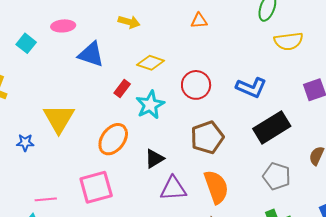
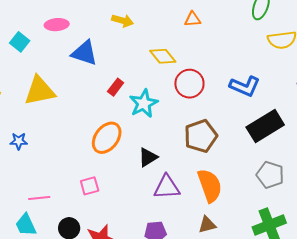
yellow diamond: (151, 63) -> (163, 56), moved, turned 32
yellow triangle: (59, 118) -> (40, 91), moved, turned 48
pink square: (96, 187) -> (90, 186), size x0.6

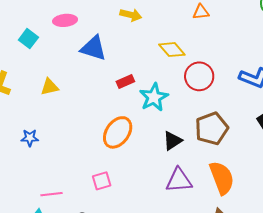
red rectangle: (116, 87) -> (125, 82), turned 30
yellow triangle: (40, 91) -> (50, 87), size x0.6
black triangle: (148, 157) -> (172, 141), moved

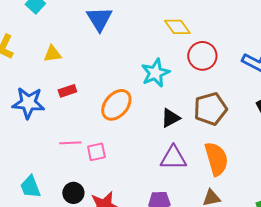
blue triangle: (93, 48) -> (99, 19), turned 36
red rectangle: (125, 82) -> (67, 91), moved
blue star: (30, 138) -> (28, 103), size x1.8
pink line: (52, 194) -> (70, 143), moved

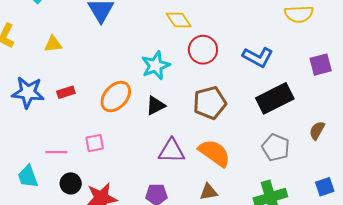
red rectangle: (67, 91) -> (66, 92), moved
black triangle: (170, 118) -> (156, 106), moved
pink line: (70, 143) -> (56, 152), moved
orange semicircle: (216, 159) -> (214, 153), turned -40

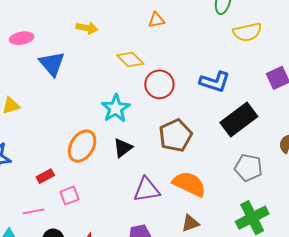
red rectangle: (66, 92) -> (45, 176), moved

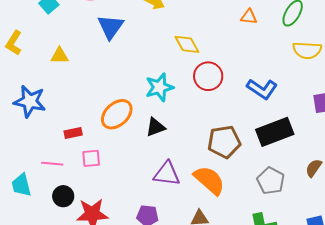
orange triangle: (156, 20) -> (249, 17), moved
brown pentagon: (176, 135) -> (224, 142), moved

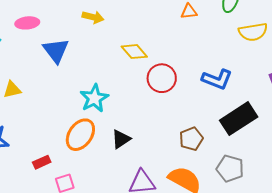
cyan star: (159, 87) -> (94, 98), moved
brown pentagon: (224, 142) -> (191, 139), size x0.7
gray pentagon: (271, 181) -> (230, 168), moved

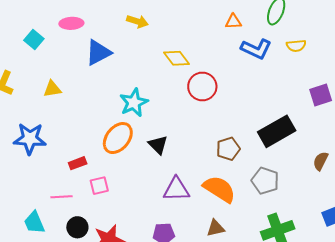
yellow semicircle: (253, 32) -> (296, 46), size x0.7
blue triangle: (56, 51) -> (98, 53), turned 36
blue L-shape: (217, 79) -> (256, 49), moved
black triangle: (121, 139) -> (158, 145), turned -45

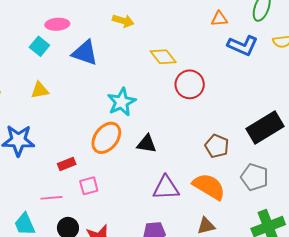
cyan square: (34, 39) -> (39, 46), moved
blue triangle: (98, 53) -> (85, 53), turned 48
black triangle: (158, 145) -> (147, 144), turned -35
brown pentagon: (228, 149) -> (217, 146), turned -30

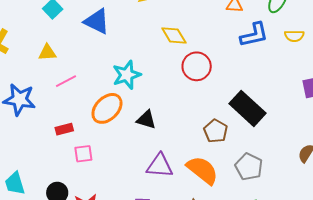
blue L-shape: (243, 46) -> (254, 35), turned -44
black rectangle: (265, 128) -> (247, 108), moved, turned 66
pink line: (51, 198) -> (66, 81), moved, turned -30

